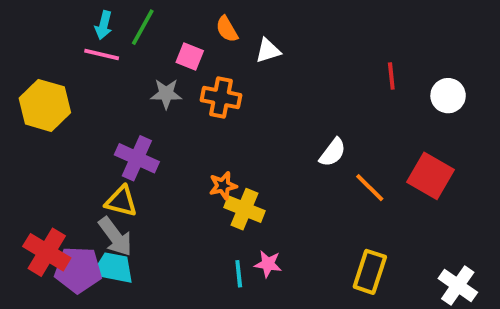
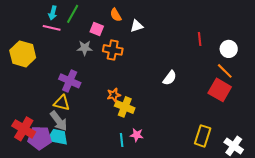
orange line: (370, 188) -> (225, 71), moved
yellow rectangle: (370, 272) -> (203, 136), moved

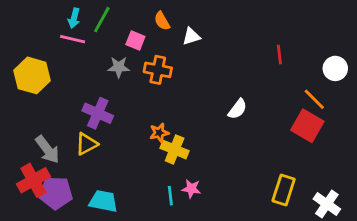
white circle: (229, 49) -> (335, 68), moved
yellow triangle: (62, 103) -> (87, 144), turned -42
gray arrow: (59, 121) -> (47, 150), moved
red cross: (24, 129) -> (33, 180), turned 30
cyan trapezoid: (58, 137) -> (103, 201), moved

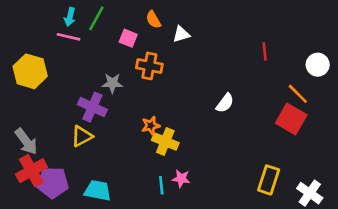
gray star: (119, 67) -> (112, 83), moved
gray arrow: (47, 150) -> (26, 141), moved

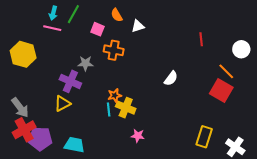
cyan line: (161, 185) -> (109, 110), moved

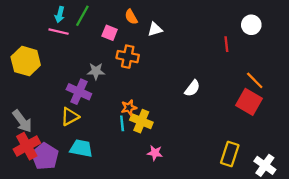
white circle: (241, 49) -> (251, 25), moved
purple pentagon: (40, 139) -> (45, 156), turned 30
cyan trapezoid: (74, 145) -> (81, 148), moved

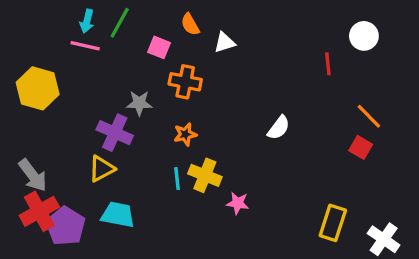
red square: (249, 102) -> (361, 147), size x0.6
orange star: (129, 108) -> (185, 134), moved
pink star: (155, 153) -> (238, 203), moved

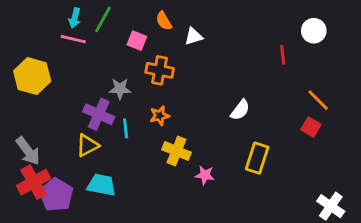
cyan line: (177, 179) -> (126, 128), moved
yellow rectangle: (333, 223) -> (257, 158), moved

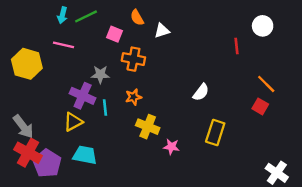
green line: (103, 19) -> (86, 16), turned 35
pink line: (73, 39) -> (64, 45), moved
red cross: (34, 182) -> (28, 153), turned -32

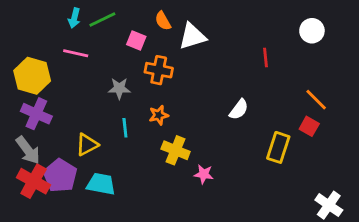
white triangle: (162, 31) -> (192, 36), size x1.5
red line: (237, 46) -> (266, 57), moved
purple cross: (83, 96) -> (36, 114), moved
yellow rectangle: (215, 133) -> (278, 147), moved
purple pentagon: (47, 163) -> (60, 176), moved

